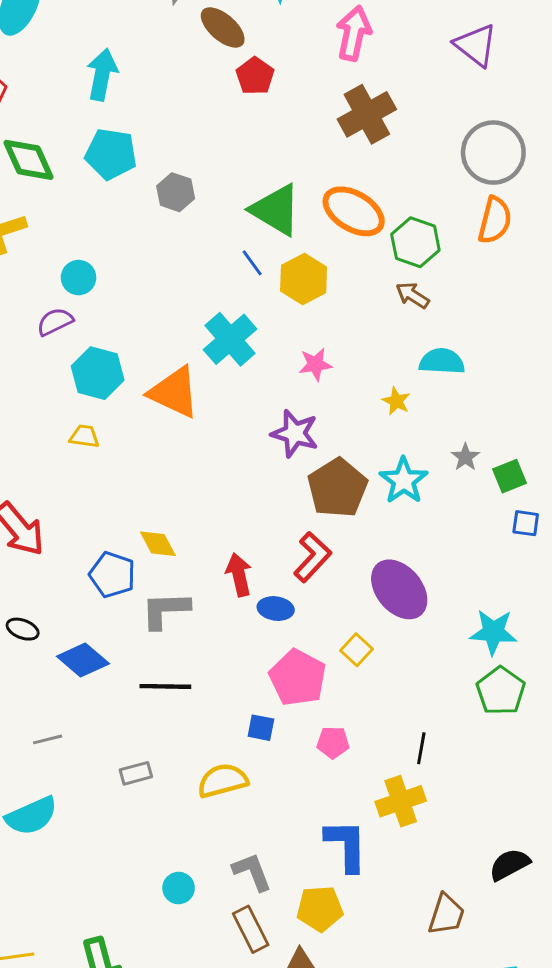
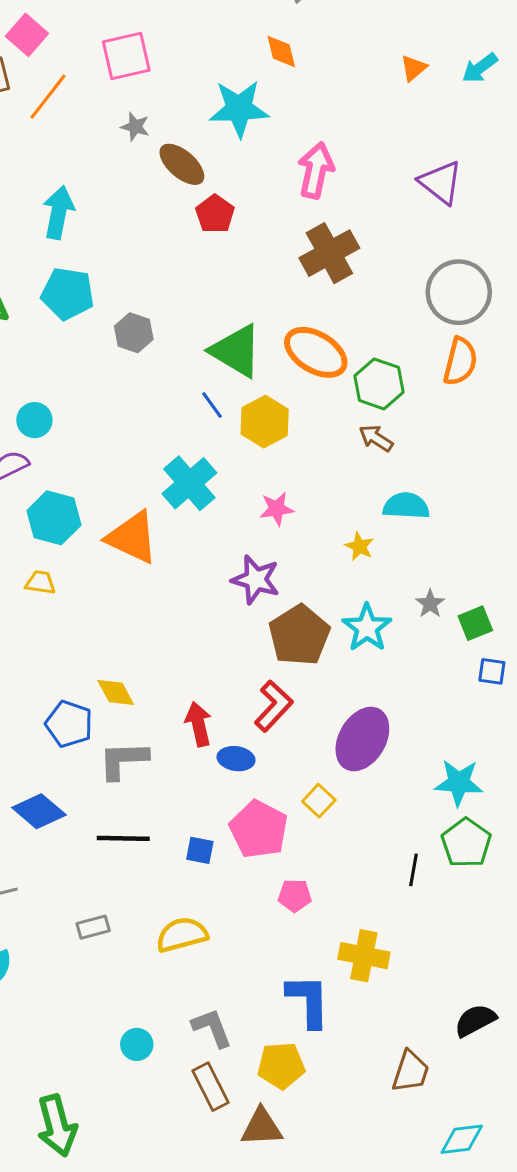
purple ellipse: (399, 589) -> (362, 739), turned 70
blue square: (261, 728) -> (200, 850), moved
black line: (421, 748) -> (414, 870), moved
yellow cross: (401, 801) -> (364, 956), turned 30

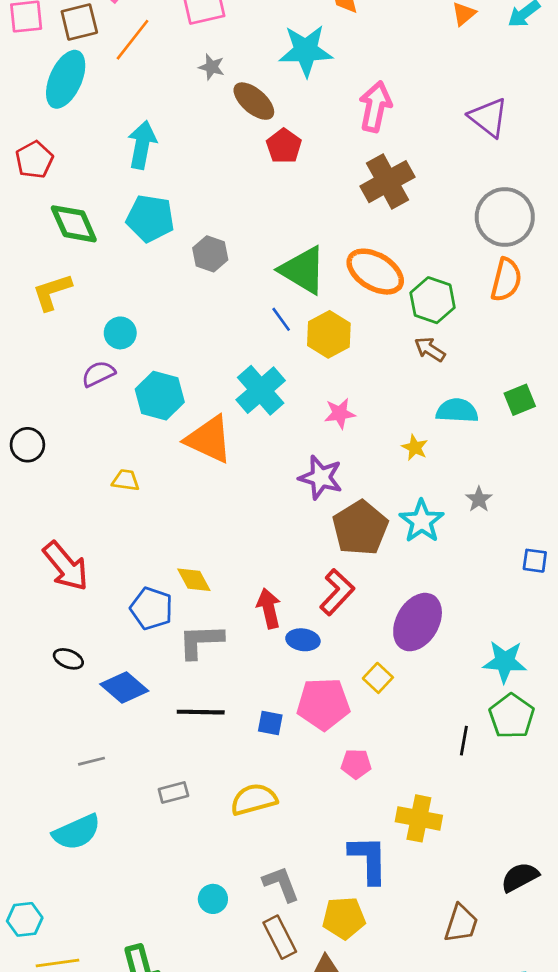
cyan hexagon: (54, 518) -> (160, 396), moved
green square: (475, 623) -> (520, 400), moved
pink pentagon: (259, 829) -> (323, 704), turned -30

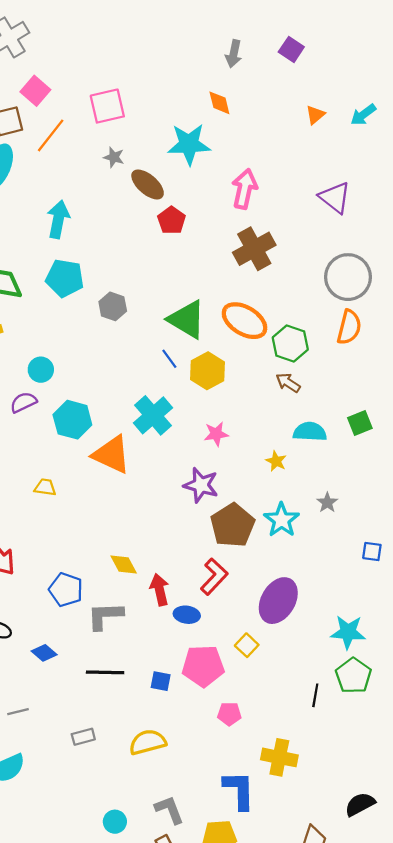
yellow diamond: (194, 580) -> (124, 565), moved
blue diamond: (124, 688) -> (44, 653), size x0.7

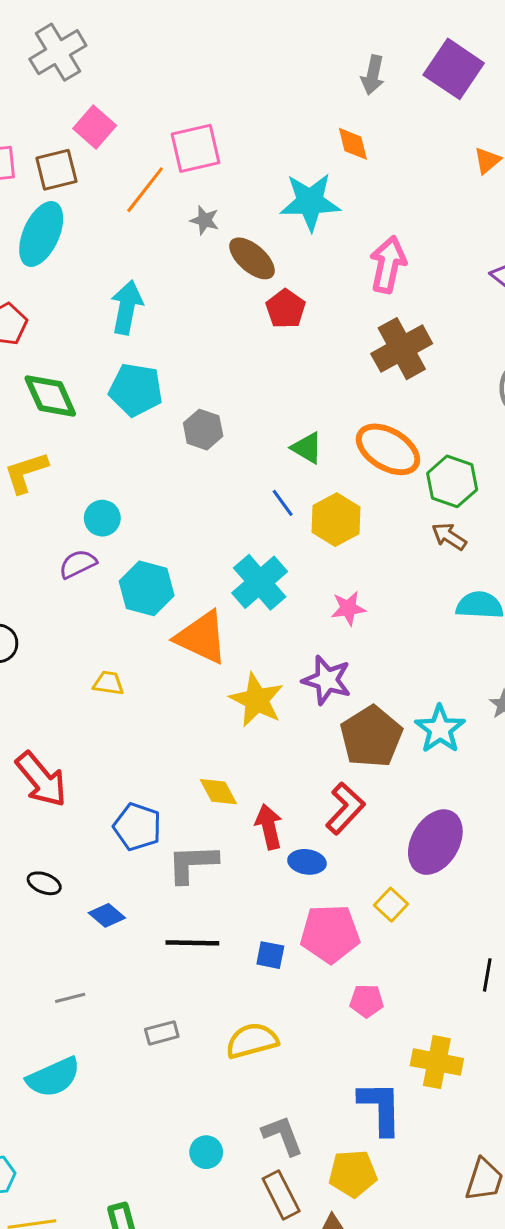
purple square: (291, 49) -> (454, 69), size x1.6
orange line: (51, 135) -> (145, 190), moved
green triangle: (187, 320) -> (307, 448), size x0.6
yellow star: (276, 461) -> (257, 700), moved, size x1.8

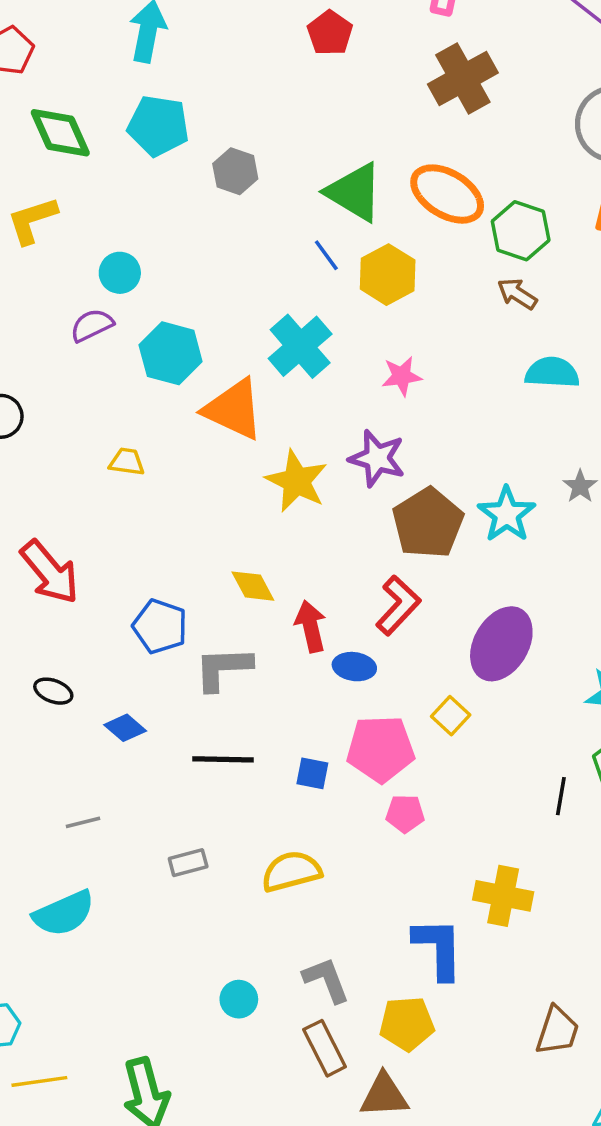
green triangle: (307, 448) -> (354, 192), size x1.6
pink pentagon: (367, 1001) -> (405, 814), moved

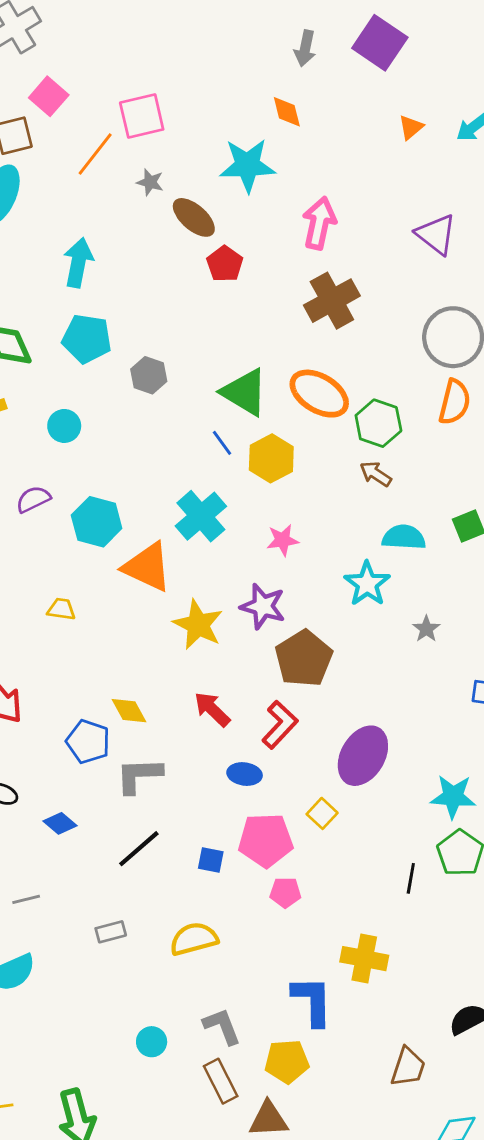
cyan circle: (120, 273) -> (64, 426), moved
cyan star: (507, 514) -> (367, 584), moved
yellow diamond: (253, 586) -> (129, 711), moved
red arrow: (311, 626) -> (212, 709), moved, turned -33
black line: (223, 759) -> (139, 849), turned -42

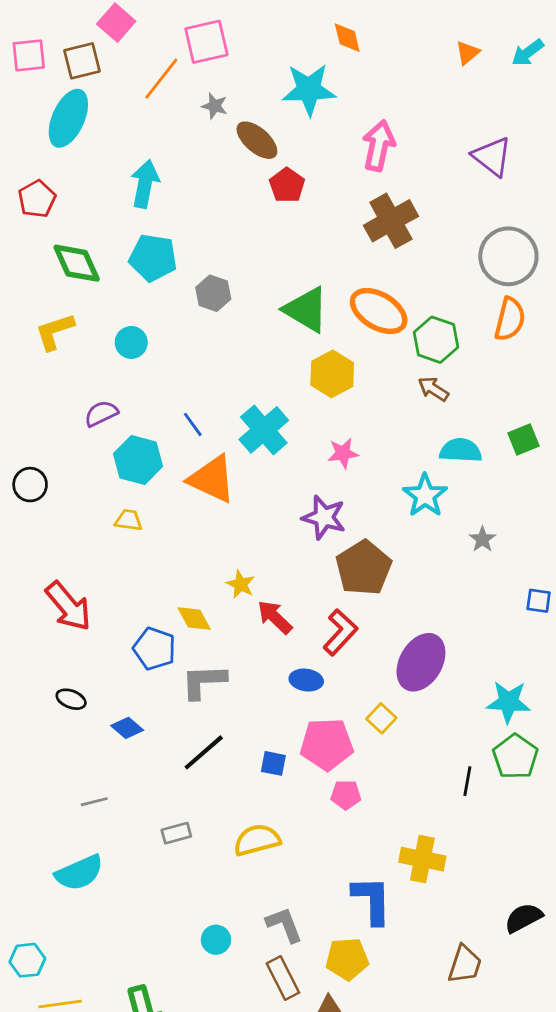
blue line: (222, 443) -> (193, 424), moved
cyan hexagon: (97, 522) -> (138, 460), moved
yellow star: (198, 625) -> (241, 584), moved, size x0.6

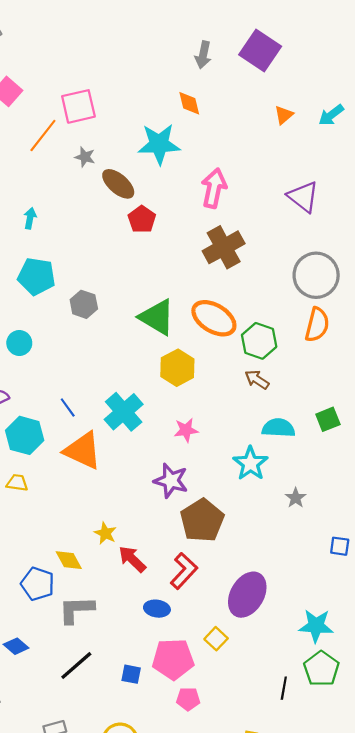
cyan arrow: (145, 184) -> (30, 218), size x0.6

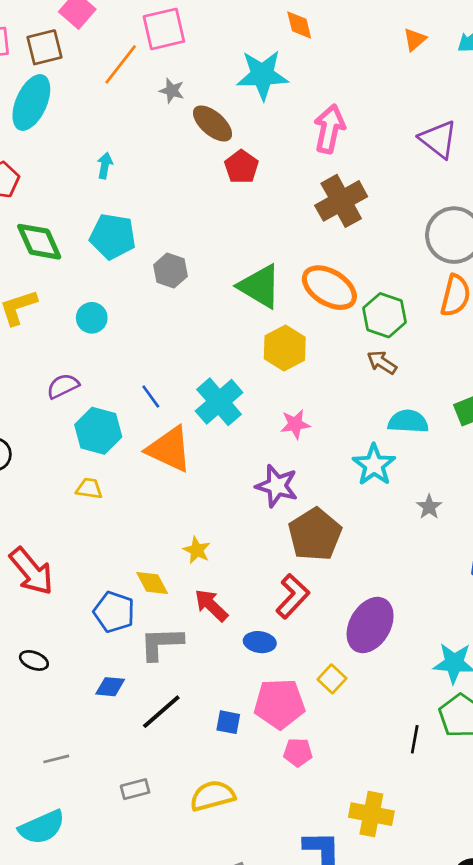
red arrow: (132, 559) -> (211, 605), moved
blue diamond: (16, 646) -> (110, 687), moved, turned -35

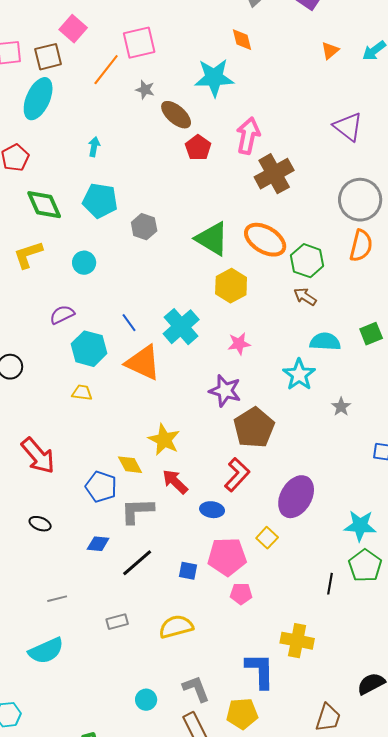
pink arrow: (329, 129) -> (248, 136), moved
yellow star: (197, 550) -> (164, 440), size x1.5

